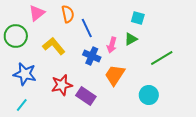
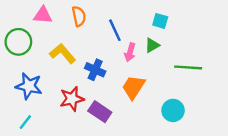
pink triangle: (37, 13) -> (43, 15), turned 42
blue line: (87, 28) -> (115, 30), moved
blue cross: (92, 56) -> (95, 70), moved
green line: (162, 58) -> (188, 67), turned 35

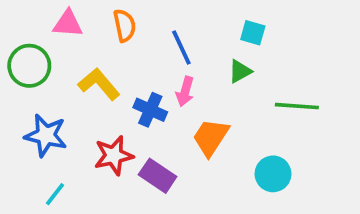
pink arrow: (130, 52) -> (185, 91), moved
cyan line: (25, 122) -> (55, 194), moved

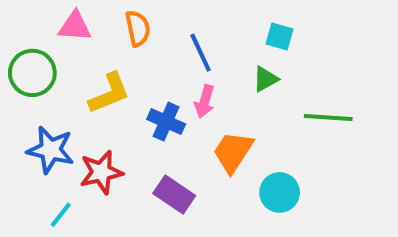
yellow L-shape: (99, 84) -> (109, 93), turned 108
red star: (114, 156) -> (101, 172), moved
cyan circle: (273, 174) -> (280, 192), moved

